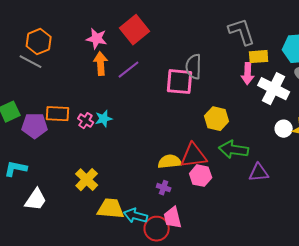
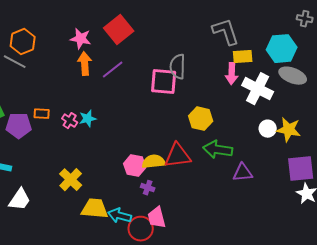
orange rectangle: (58, 114) -> (42, 114), size x0.7
pink hexagon: (201, 176) -> (135, 166), moved

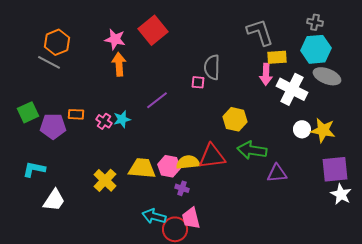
gray cross: (305, 19) -> (315, 22), moved
purple line: (113, 70) -> (157, 100), moved
pink square: (164, 82) -> (198, 82), size x0.5
yellow trapezoid: (95, 209) -> (142, 168), moved

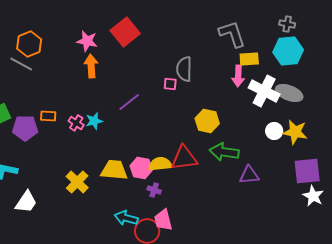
gray ellipse: (327, 76) -> (289, 93), moved

